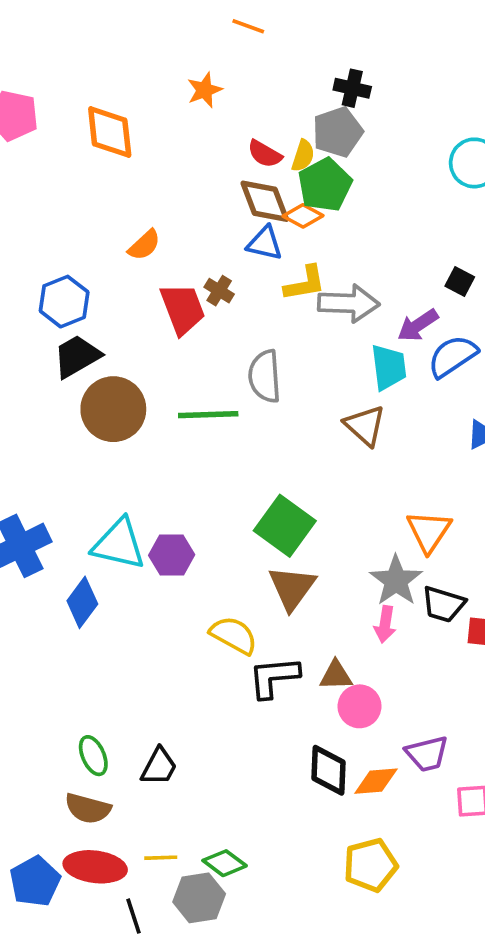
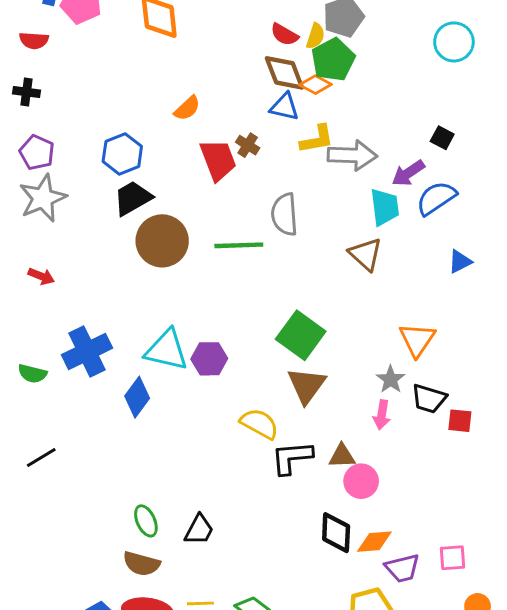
gray star: (396, 581) -> (391, 379), size x0.7
purple trapezoid: (427, 754) -> (402, 568), moved

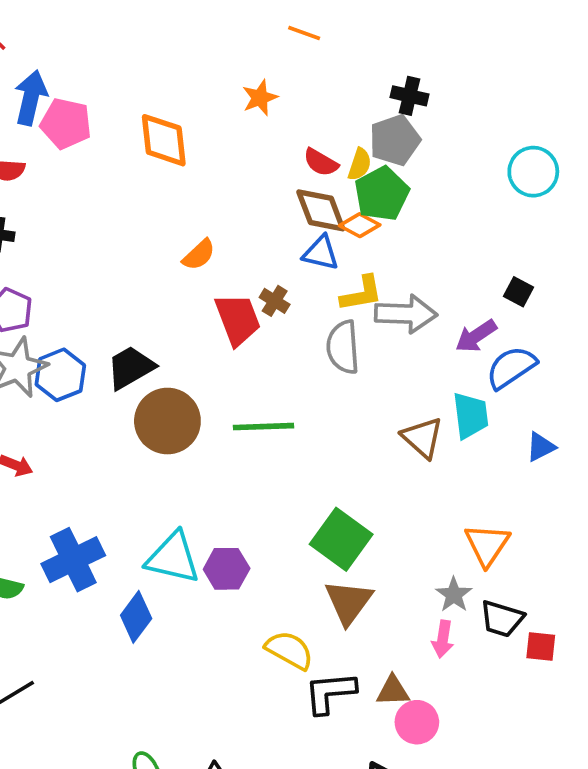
blue hexagon: (122, 154) -> (60, 375), moved
cyan trapezoid: (385, 207) -> (470, 415), moved
gray semicircle: (284, 214) -> (343, 347), moved

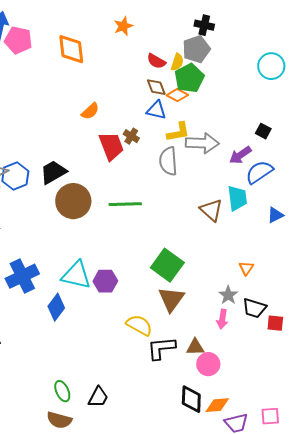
brown diamond: (321, 210) -> (156, 87), size x0.7
orange triangle: (487, 545) -> (246, 268), size x0.6

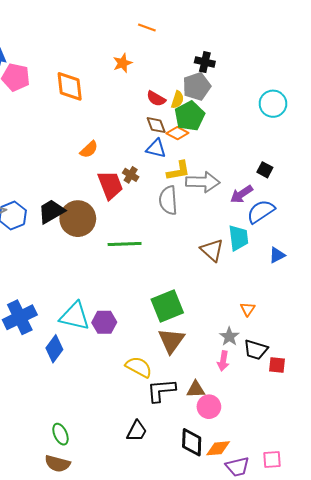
brown circle: (73, 201) -> (78, 219), moved
green square: (167, 265) -> (167, 306), turned 32
black trapezoid: (98, 397) -> (137, 431), moved

